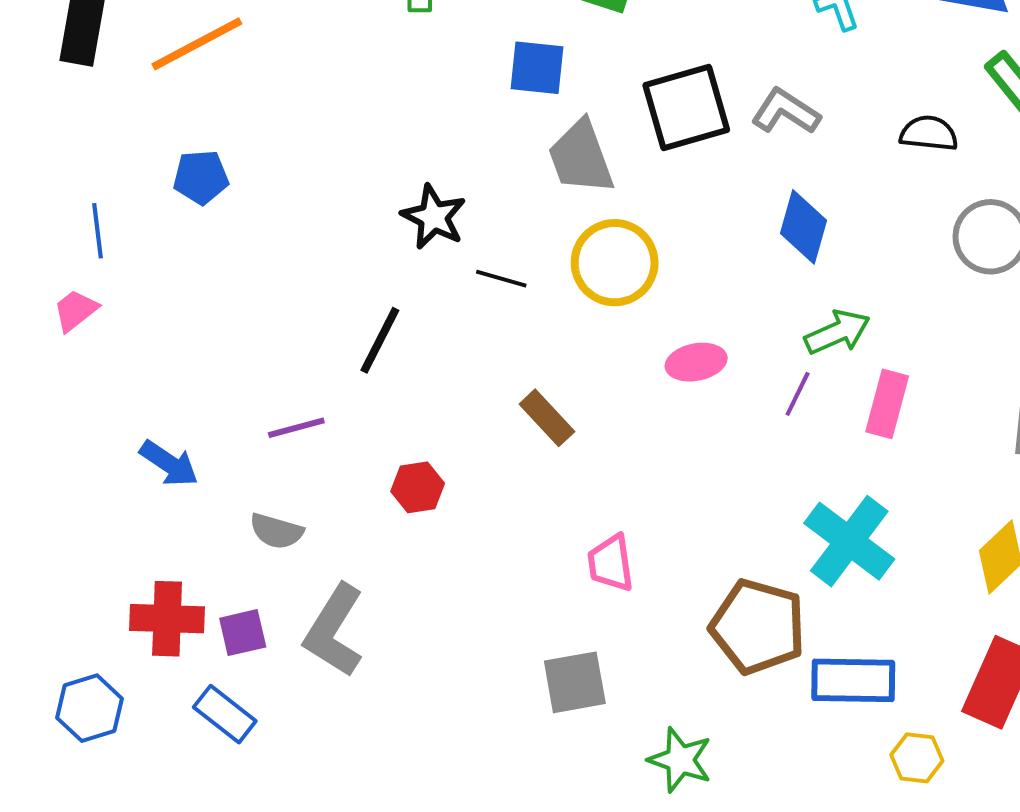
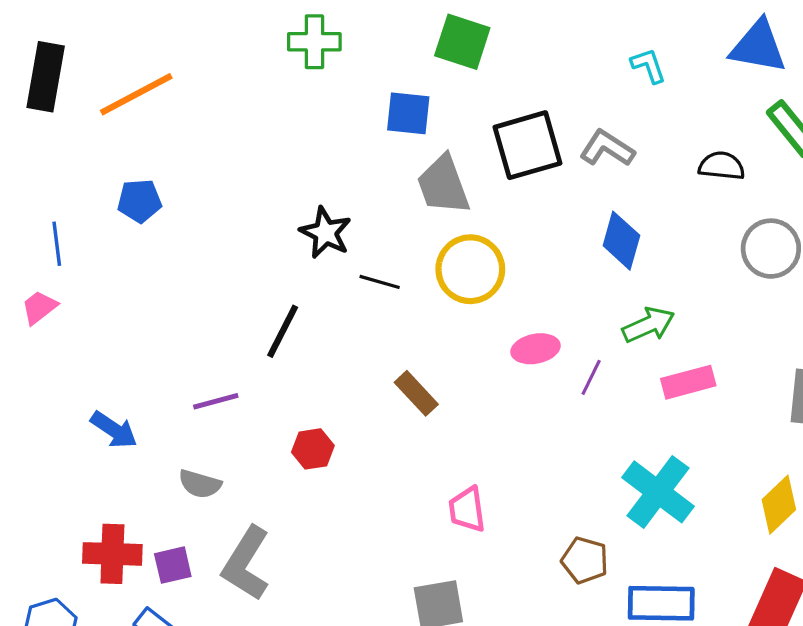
purple line: (798, 394) -> (591, 377), moved
pink rectangle: (887, 404) -> (688, 382), turned 60
brown pentagon: (758, 627) -> (585, 560), size x0.6

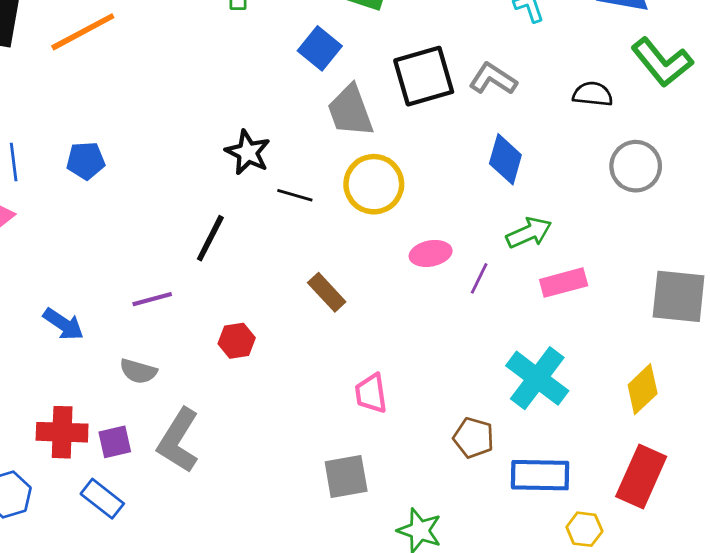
blue square: (408, 113) -> (320, 48), turned 33
blue pentagon: (139, 201) -> (86, 161), moved

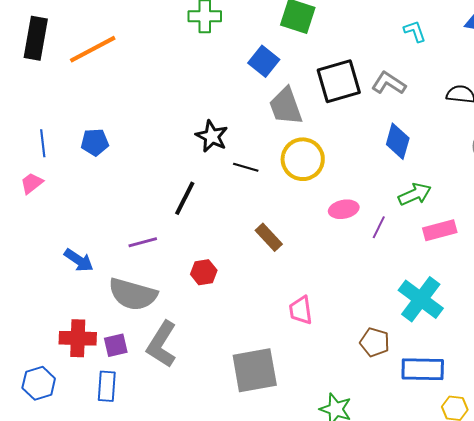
gray semicircle: (138, 371) -> (133, 294), size x1.8
gray square: (346, 477) -> (255, 370), moved, size x1.4
blue rectangle: (102, 499) -> (107, 386), turned 56

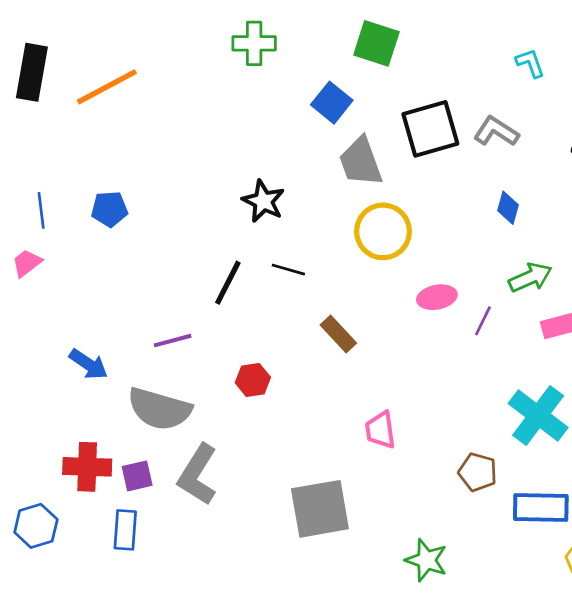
blue diamond: (398, 141) -> (508, 208), size x0.7
black line: (246, 167) -> (288, 270), moved

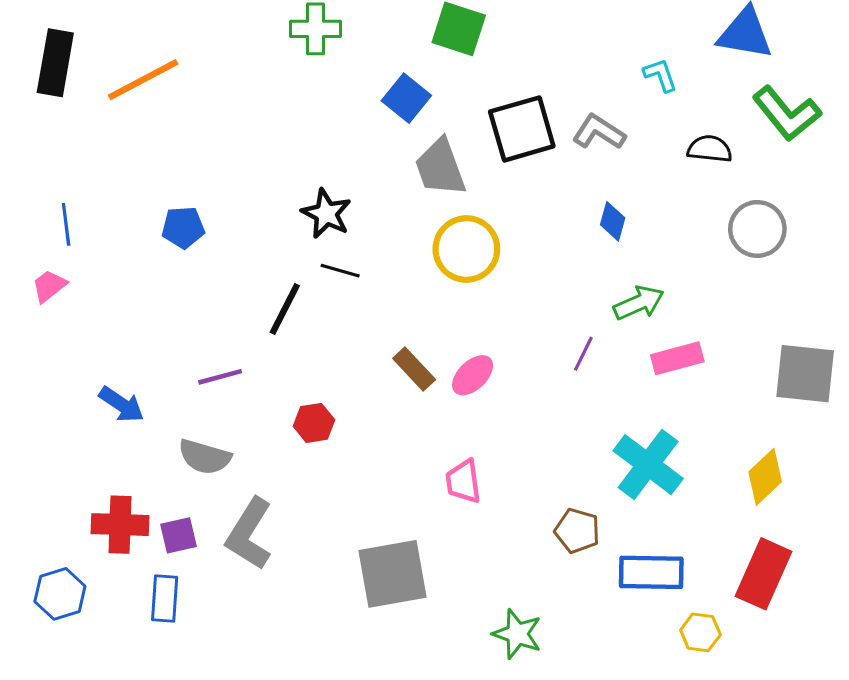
cyan L-shape: (530, 63) -> (660, 75), moved
blue pentagon: (110, 209) -> (183, 227), moved
black line: (288, 270) -> (340, 271), moved
pink ellipse: (437, 297) -> (473, 375), moved, turned -33
gray semicircle: (159, 409) -> (205, 457), size x0.7

